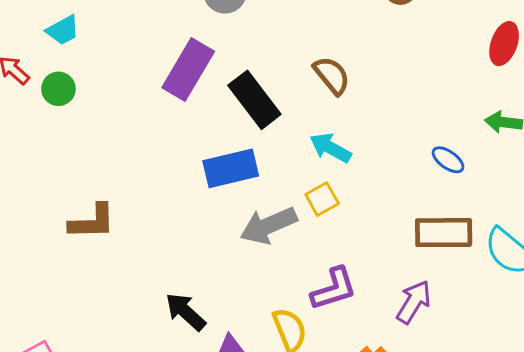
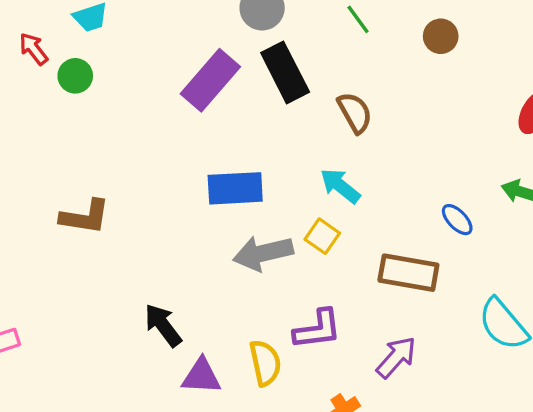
black rectangle: (254, 100) -> (285, 72), moved
yellow square: (322, 199) -> (322, 236), turned -36
brown rectangle: (444, 233) -> (408, 273), moved

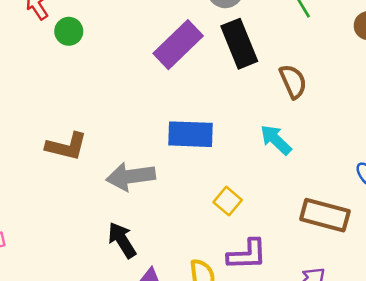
yellow square: (322, 236) -> (228, 201), moved
gray arrow: (263, 253) -> (131, 176), moved

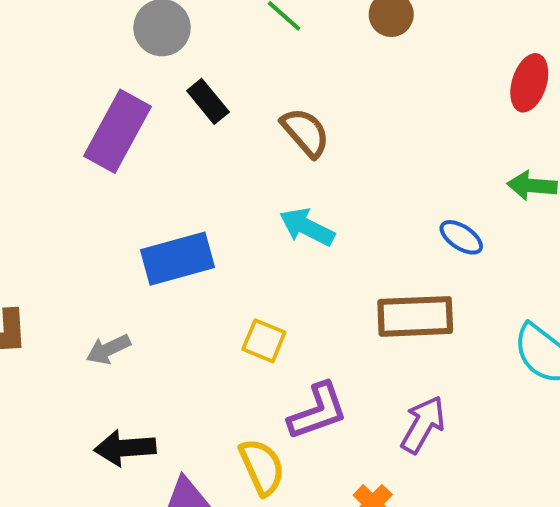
black rectangle: (239, 44) -> (208, 101), size x0.6
gray arrow: (131, 176) -> (108, 349), size x0.6
black arrow: (122, 240) -> (125, 448), turned -45

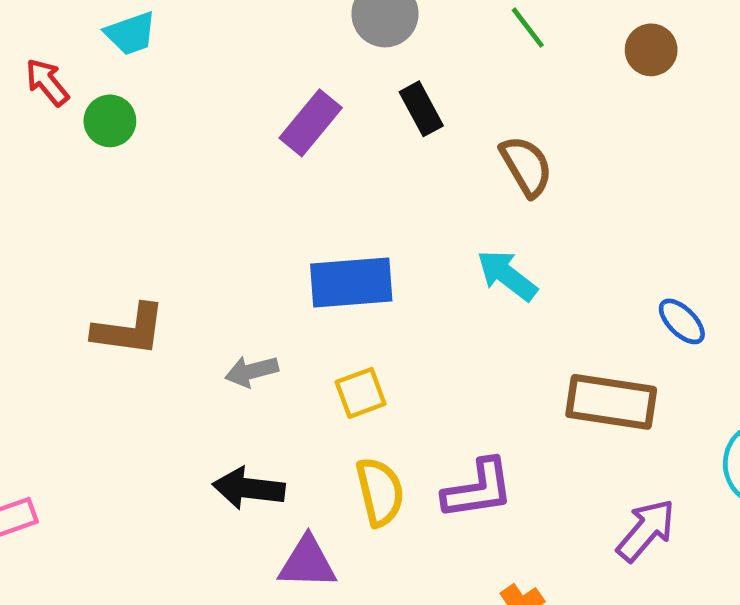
purple rectangle: (117, 131) -> (311, 123), size x0.7
yellow square: (264, 341) -> (361, 393), moved, turned 36
purple arrow: (423, 425) -> (646, 530), moved
yellow semicircle: (262, 467) -> (380, 492), moved

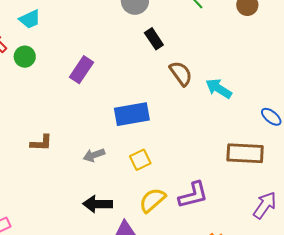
purple rectangle: (311, 123) -> (81, 70), moved
brown semicircle: (526, 166) -> (181, 73), moved
cyan arrow: (507, 275) -> (219, 88), moved
brown L-shape: (129, 330) -> (41, 143), size x0.7
yellow semicircle: (380, 492) -> (152, 200), turned -112

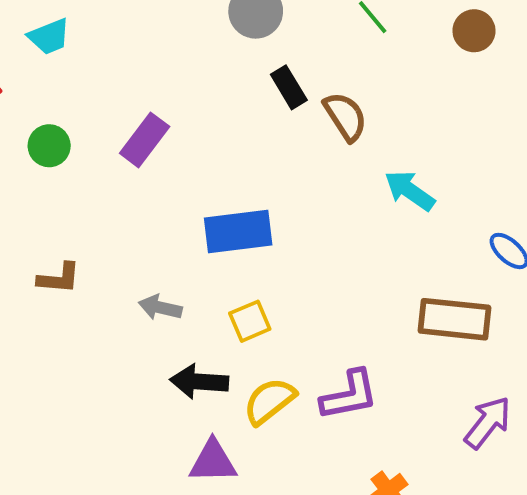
green circle: (25, 57) -> (49, 146), moved
brown semicircle: (181, 73) -> (345, 117), moved
gray arrow: (94, 155) -> (160, 308), turned 30
black arrow: (98, 204) -> (199, 382), moved

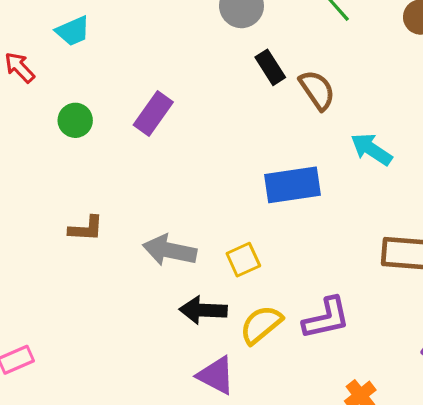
blue rectangle: (238, 231) -> (292, 185), moved
gray arrow: (160, 308) -> (170, 250), size x1.5
purple triangle: (213, 461) -> (216, 375), turned 30

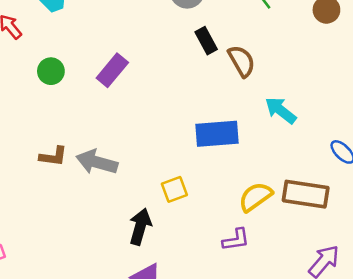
gray arrow: (170, 250) -> (97, 162), moved
black arrow: (203, 310) -> (140, 227), turned 99
purple L-shape: (326, 318) -> (236, 240), size x0.7
yellow semicircle: (261, 325) -> (255, 197), moved

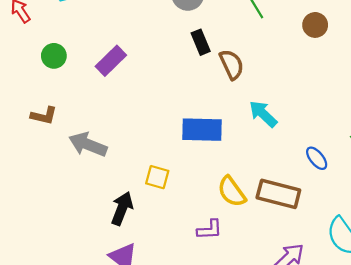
brown L-shape: (53, 156) -> (44, 116), moved
yellow square: (174, 189) -> (157, 177), turned 30
yellow semicircle: (255, 197) -> (232, 192), turned -96

